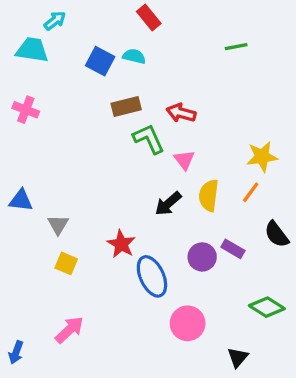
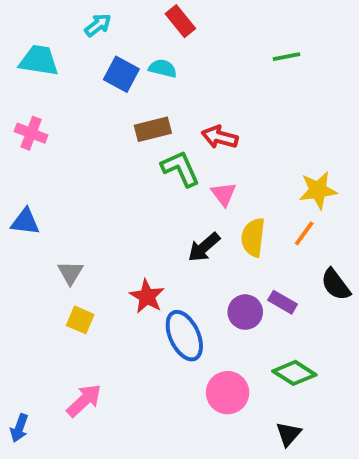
cyan arrow: (55, 21) -> (98, 25), moved
blue triangle: (21, 200) -> (25, 222), moved
green diamond: (267, 307) -> (294, 373), moved

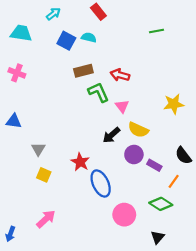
orange line: (304, 233) -> (174, 181), moved
yellow semicircle: (253, 237) -> (138, 130), turned -72
purple circle: (245, 312) -> (134, 154), moved

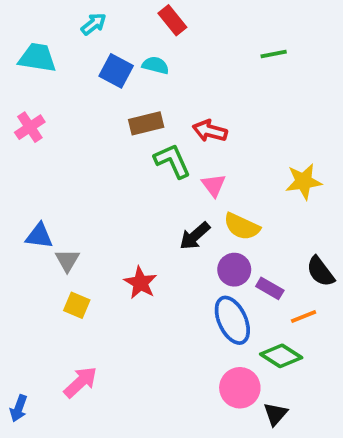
pink cross: (17, 73) -> (30, 127), turned 35
blue triangle: (14, 121) -> (39, 236), moved
orange line: (174, 181) -> (304, 317), turned 32
blue ellipse: (101, 183) -> (232, 320), moved
pink circle: (124, 215) -> (240, 388), moved

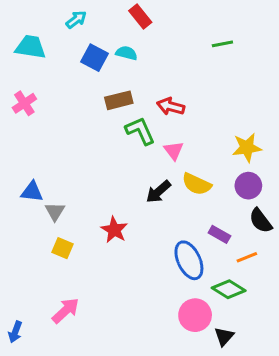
purple circle: (234, 270) -> (248, 186), moved

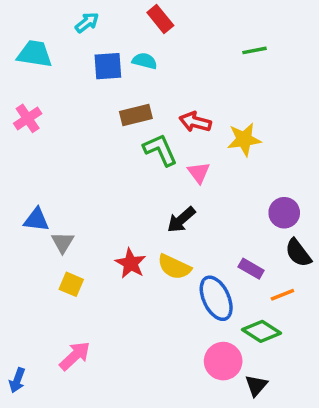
blue square: (94, 58) -> (108, 66), turned -32
yellow star: (247, 148) -> (244, 139), moved
yellow semicircle: (197, 184) -> (174, 267), moved

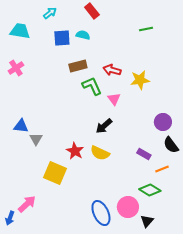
yellow square: (71, 284) -> (55, 173), moved, size x1.6
blue ellipse: (216, 298) -> (101, 213), moved
pink arrow: (75, 356) -> (27, 204), moved

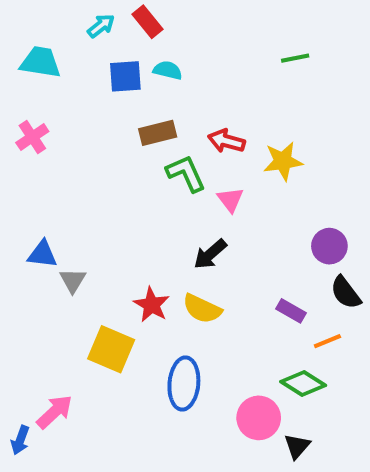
red rectangle: (92, 11) -> (148, 22), moved
blue ellipse: (101, 213) -> (184, 384), moved, turned 30

